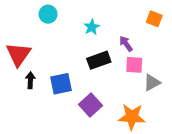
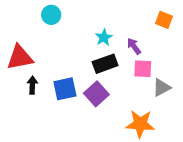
cyan star: (92, 27) -> (104, 37), moved
red triangle: (19, 54) -> (20, 57), turned 44
purple square: (91, 105) -> (96, 94), moved

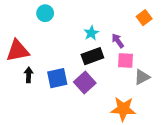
orange square: (164, 20) -> (144, 18), turned 32

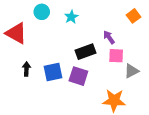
cyan star: (91, 33) -> (71, 17), moved
red triangle: (18, 51) -> (16, 33), moved, turned 40
purple square: (85, 83) -> (78, 76), turned -30

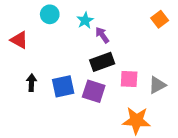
red triangle: (16, 33) -> (19, 40), size x0.7
purple arrow: (109, 37) -> (102, 35), moved
pink square: (116, 56) -> (129, 79), moved

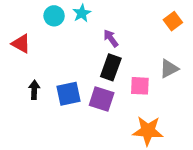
cyan star: (85, 20) -> (82, 13), moved
black rectangle: (102, 62) -> (111, 67), turned -50
gray triangle: (157, 85) -> (169, 69), moved

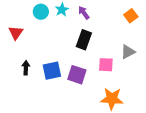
purple arrow: (111, 38) -> (84, 13), moved
red triangle: (21, 44) -> (16, 33), turned 35
black rectangle: (111, 67) -> (84, 40), moved

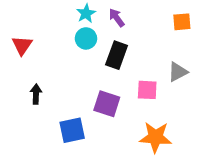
cyan circle: (41, 12) -> (86, 38), moved
orange square: (131, 16) -> (182, 22), turned 32
blue square: (52, 71) -> (72, 130), moved

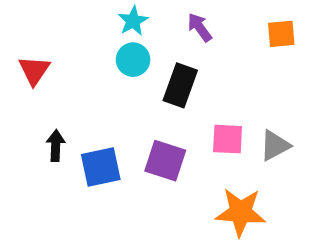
purple arrow: (117, 18) -> (200, 27), moved
gray triangle: (178, 72) -> (275, 146), moved
blue square: (72, 130) -> (101, 167), moved

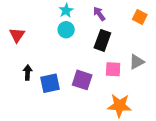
orange square: (281, 34) -> (140, 17), turned 32
black rectangle: (180, 85) -> (102, 40), moved
gray triangle: (275, 146) -> (137, 62), moved

